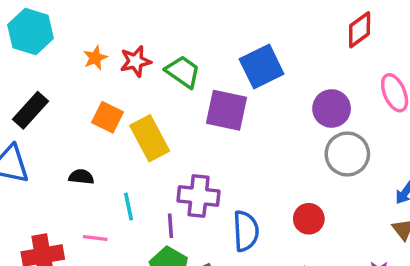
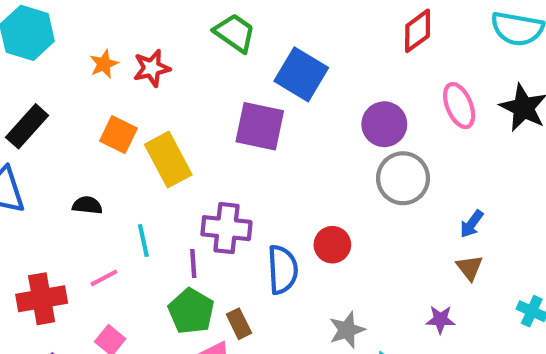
blue square: (262, 66) -> (301, 74), turned -33
green trapezoid: (183, 72) -> (235, 33), moved
red circle: (309, 219) -> (332, 245), moved
pink line: (95, 238) -> (104, 278), turned -35

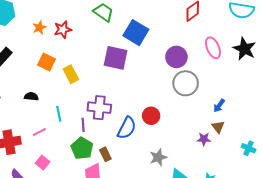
yellow rectangle: (168, 160) -> (71, 74), size x0.7
blue semicircle: (283, 270) -> (127, 128), turned 30
purple star: (440, 319) -> (204, 139), moved

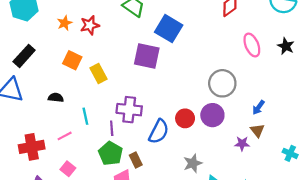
black star: (244, 49) -> (286, 46), size x0.7
purple circle: (176, 57) -> (212, 115), moved

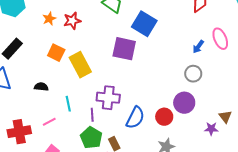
yellow rectangle: (99, 73) -> (80, 65), size x1.4
gray circle: (222, 83) -> (193, 74), size x0.7
blue arrow: (258, 107) -> (198, 47), moved
red circle: (185, 118) -> (164, 117), moved

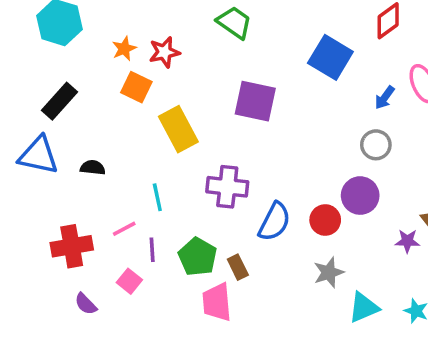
blue square: (144, 24) -> (330, 57), moved
orange square: (56, 53) -> (136, 87), moved
black semicircle: (41, 87) -> (93, 168), moved
purple line: (92, 115) -> (152, 250), moved

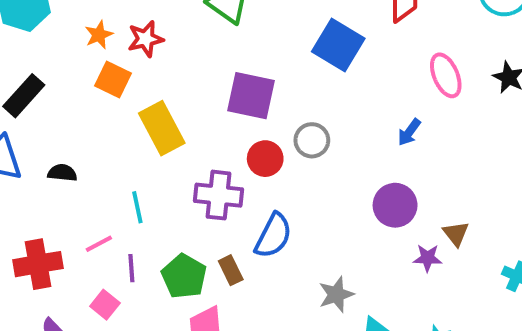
blue arrow: (385, 98) -> (409, 132), moved
gray circle: (376, 145) -> (312, 140), moved
purple circle: (360, 196) -> (395, 205), moved
red circle: (325, 220) -> (265, 159), moved
brown rectangle: (238, 267) -> (231, 270), moved

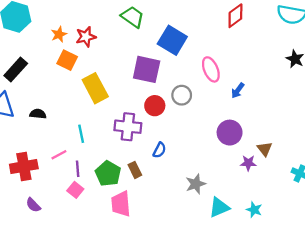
blue square: (338, 45) -> (172, 40), moved
pink ellipse: (446, 75) -> (211, 69), moved
blue semicircle: (273, 236) -> (159, 150), size x0.6
pink square: (105, 305) -> (75, 190), moved

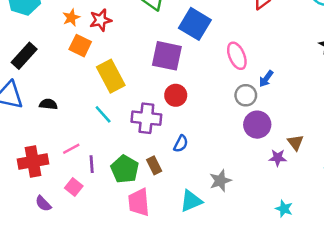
gray circle: (182, 95) -> (246, 95), moved
cyan line: (81, 134) -> (103, 114), moved, turned -30
pink square: (75, 190) -> (74, 187), moved
cyan triangle: (219, 207) -> (191, 201), moved

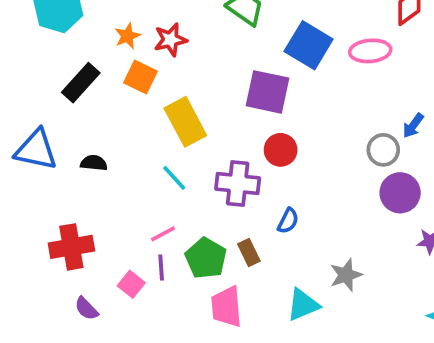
black rectangle: (24, 56) -> (81, 83), moved
pink ellipse: (237, 56) -> (370, 51), moved, turned -72
pink line: (71, 149) -> (163, 234), moved
purple line: (92, 164) -> (161, 267), moved

